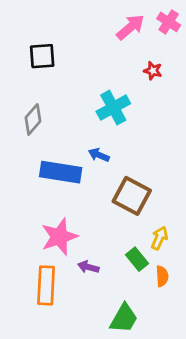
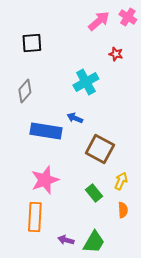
green rectangle: (137, 259) -> (94, 193), moved
purple arrow: (88, 267) -> (66, 240), moved

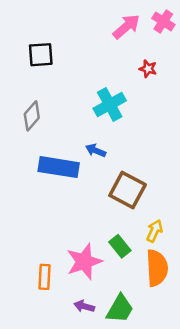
pink star: (45, 180) -> (84, 262), moved
orange semicircle: (123, 210) -> (157, 268), size x1.8
orange rectangle: (35, 217) -> (45, 277), size x0.7

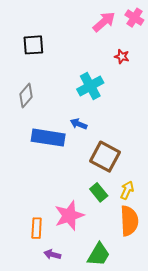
green rectangle: (120, 246) -> (99, 192), moved
purple arrow: (84, 306) -> (52, 254), moved

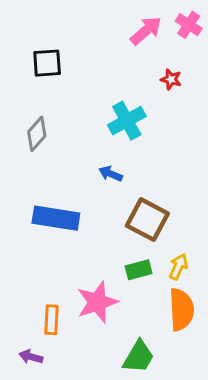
blue rectangle: (48, 138) -> (56, 218), moved
green rectangle: (99, 192) -> (139, 270), turned -66
purple arrow: (52, 254) -> (31, 357), moved

